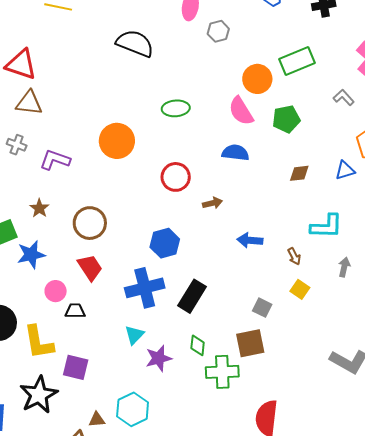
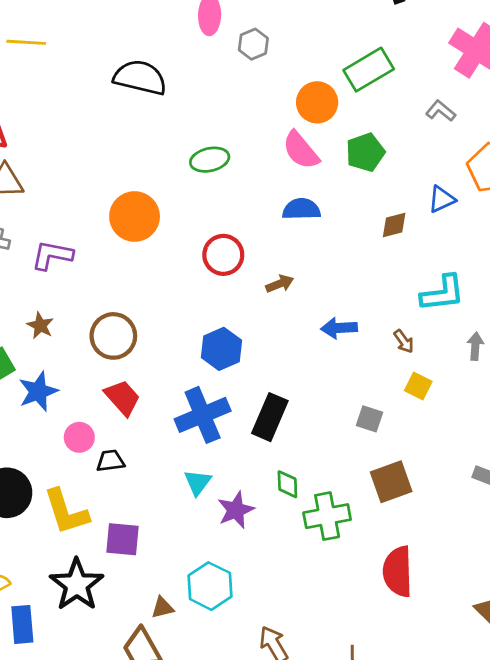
blue triangle: (345, 170) -> (442, 199), moved
brown square: (250, 343) -> (391, 482), moved

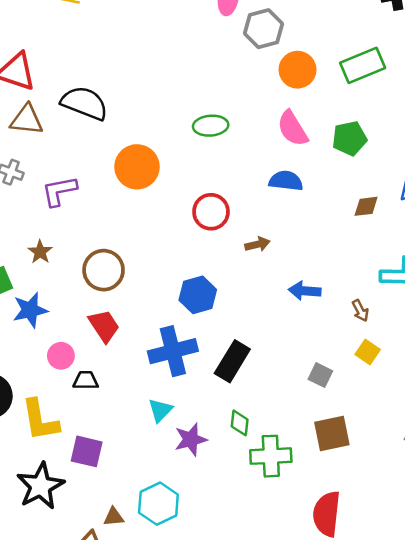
gray hexagon: (253, 44) -> (264, 29), size x1.4
black semicircle: (140, 78) -> (84, 103), moved
orange circle: (317, 102) -> (298, 70), moved
purple L-shape: (52, 255) -> (59, 191), turned -30

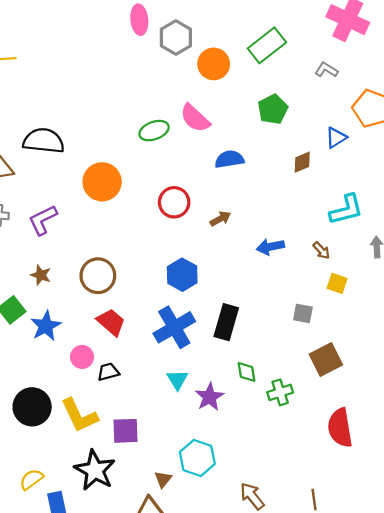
pink semicircle: (293, 129) -> (195, 118), moved
green cross: (271, 456) -> (280, 392), size x0.7
brown triangle: (114, 517) -> (163, 479), turned -30

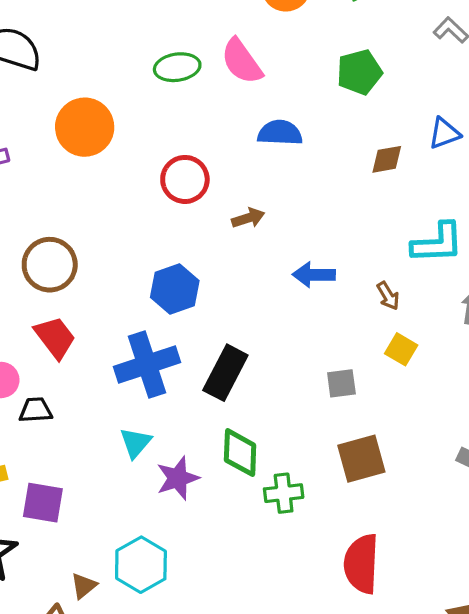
gray square: (303, 313) -> (341, 383), turned -30
green diamond: (247, 372) -> (240, 453), size x1.4

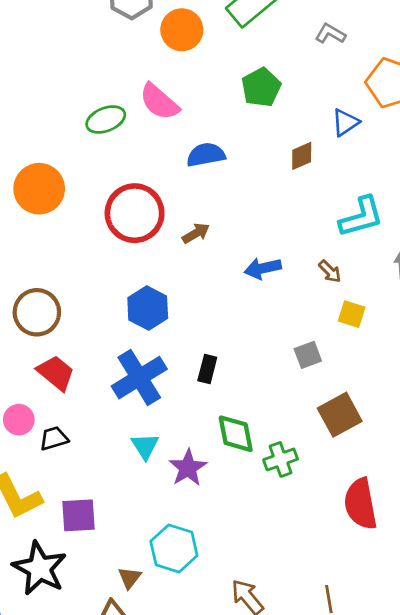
red circle: (185, 179) -> (135, 213), size x1.4
black rectangle: (225, 373) -> (207, 369), size x0.6

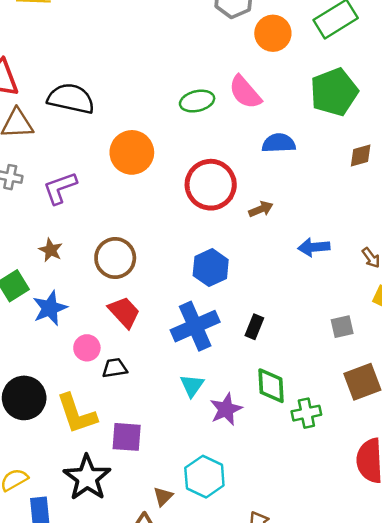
green pentagon: (261, 87) -> (334, 92), size x1.4

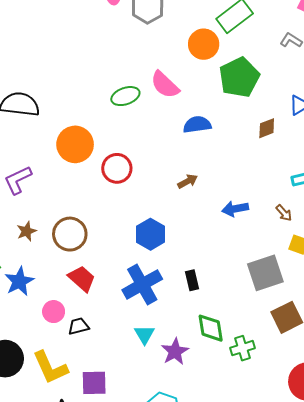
orange circle: (273, 33) -> (204, 44), moved
red circle: (211, 185) -> (117, 168), moved, size x0.7
brown star: (51, 250) -> (27, 231), moved, turned 30
black rectangle: (254, 327) -> (192, 280), turned -30
gray square: (342, 327) -> (265, 273), size x1.8

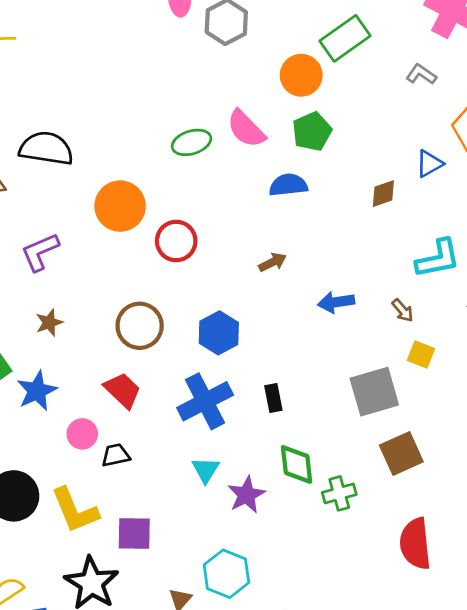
green pentagon: (239, 77) -> (312, 131), moved, size x0.7
brown circle: (70, 234) -> (140, 326), moved

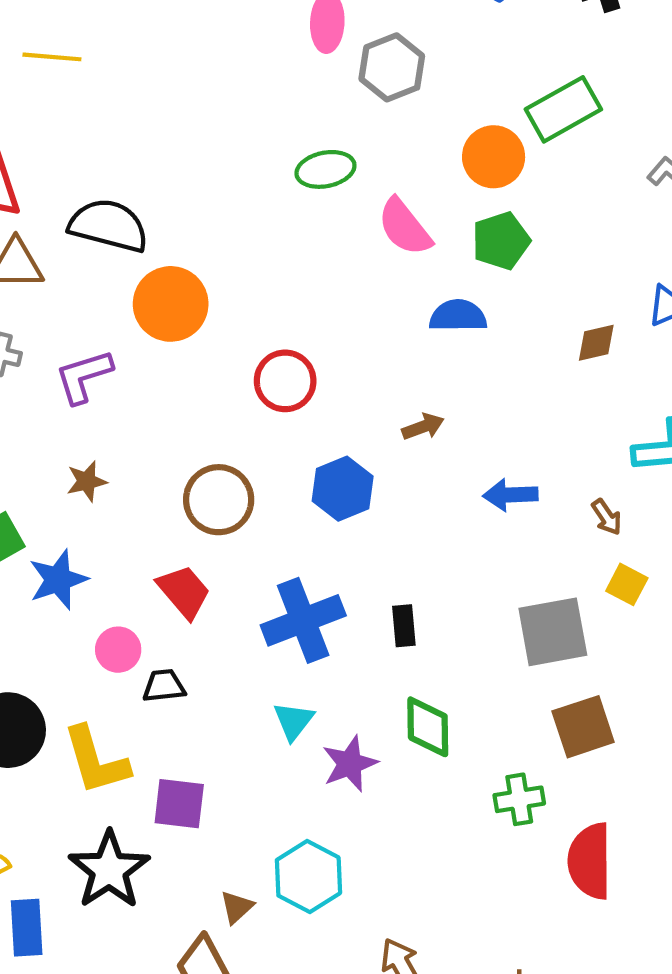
green ellipse: (192, 142) -> (325, 169), moved
orange circle: (120, 206) -> (171, 304), moved
blue hexagon: (219, 333) -> (343, 489), moved
green cross: (339, 493) -> (519, 799), moved

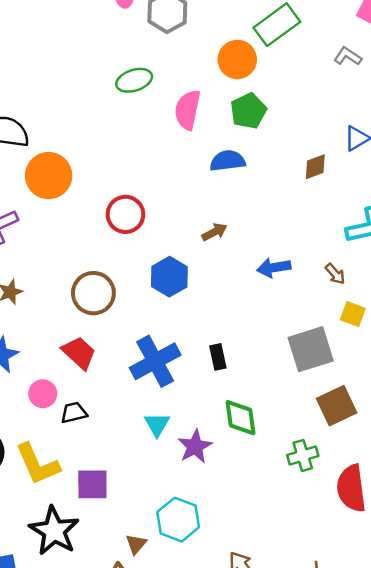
pink semicircle: (405, 227) -> (188, 110), turned 57

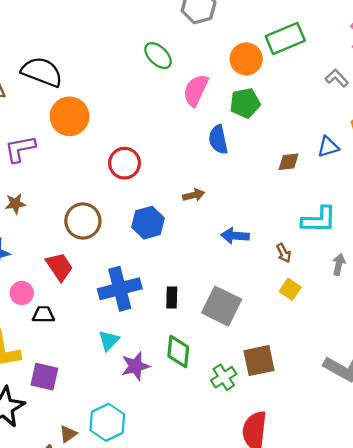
green ellipse: (134, 80) -> (158, 56), turned 48
blue semicircle: (228, 161) -> (218, 140), turned -108
gray square: (311, 349) -> (222, 306), moved, turned 30
green cross: (303, 456) -> (224, 377), moved, turned -30

